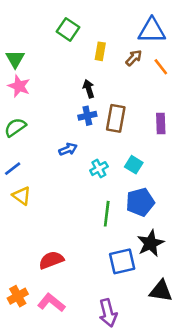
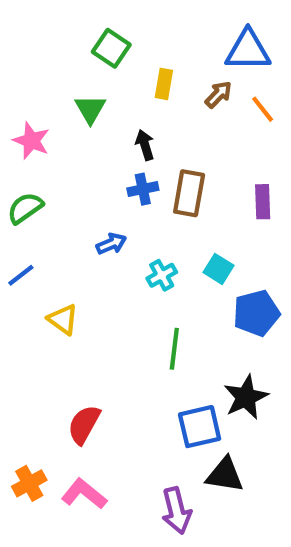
green triangle: (15, 59) -> (90, 109), moved
yellow triangle: (22, 196) -> (63, 319), moved
blue pentagon: (140, 202) -> (256, 313), moved
red semicircle: (51, 260) -> (84, 424), turned -40
black triangle: (161, 291) -> (225, 475), moved

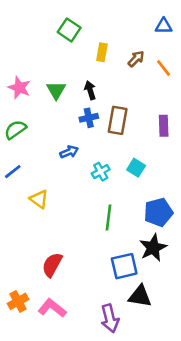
blue triangle: (248, 50) -> (164, 26), moved, size x0.6
green triangle: (90, 109) -> (56, 90), moved
blue pentagon: (256, 313) -> (158, 212), moved

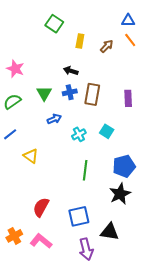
orange line: (164, 68) -> (130, 40), moved
green triangle: (56, 90) -> (44, 93), moved
black arrow: (90, 90) -> (71, 71), turned -56
blue square: (124, 266) -> (79, 216), moved

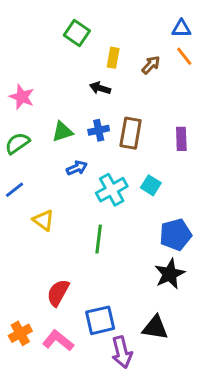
black arrow: (71, 71) -> (100, 88), moved
green triangle: (44, 93) -> (62, 132), turned 42
cyan cross: (79, 134) -> (112, 190), size x1.5
green line: (85, 170) -> (99, 239), moved
blue square: (79, 216) -> (100, 320), moved

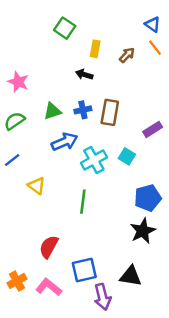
blue triangle: (181, 29) -> (153, 24), turned 35
purple rectangle: (181, 139) -> (153, 129), moved, turned 60
blue arrow: (77, 168) -> (65, 142), size x1.5

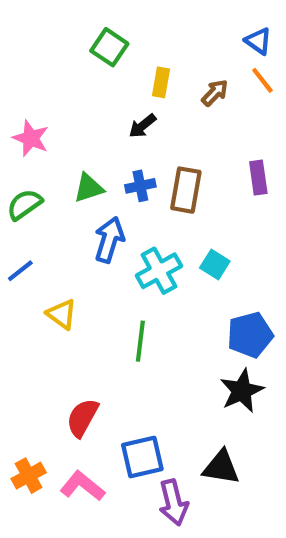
black arrow: (84, 74) -> (142, 126), turned -56
purple rectangle: (153, 129) -> (258, 178), moved, turned -66
blue arrow: (65, 142) -> (109, 240), turned -50

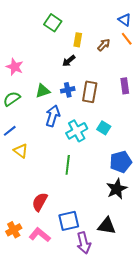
yellow triangle: (62, 314) -> (21, 151), moved

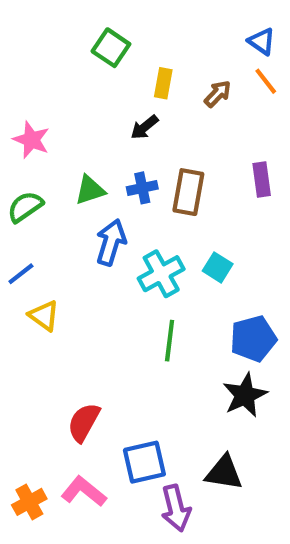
green line: (68, 165) -> (170, 341), moved
orange cross: (14, 230) -> (29, 502), moved

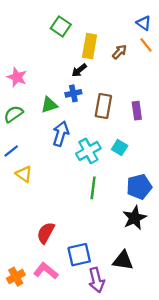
yellow rectangle: (163, 83) -> (90, 46), size x1.5
purple rectangle: (262, 180) -> (137, 111), moved
blue cross: (142, 188) -> (73, 93), moved

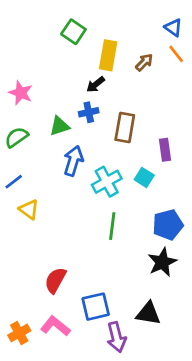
purple rectangle: (137, 111) -> (165, 150), moved

